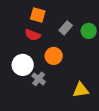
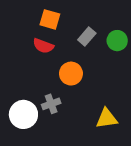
white circle: (23, 65) -> (23, 114), moved
gray cross: (39, 79) -> (51, 104), turned 32

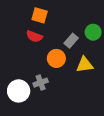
gray rectangle: (87, 37) -> (71, 41), moved
yellow triangle: (107, 118) -> (85, 65), moved

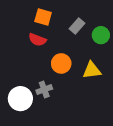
gray rectangle: (71, 41) -> (77, 26), moved

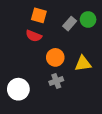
green circle: (101, 35) -> (88, 19), moved
gray cross: (44, 90) -> (56, 81), moved

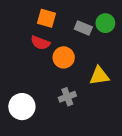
gray rectangle: (70, 24) -> (83, 28), turned 72
orange circle: (55, 57) -> (64, 57), moved

